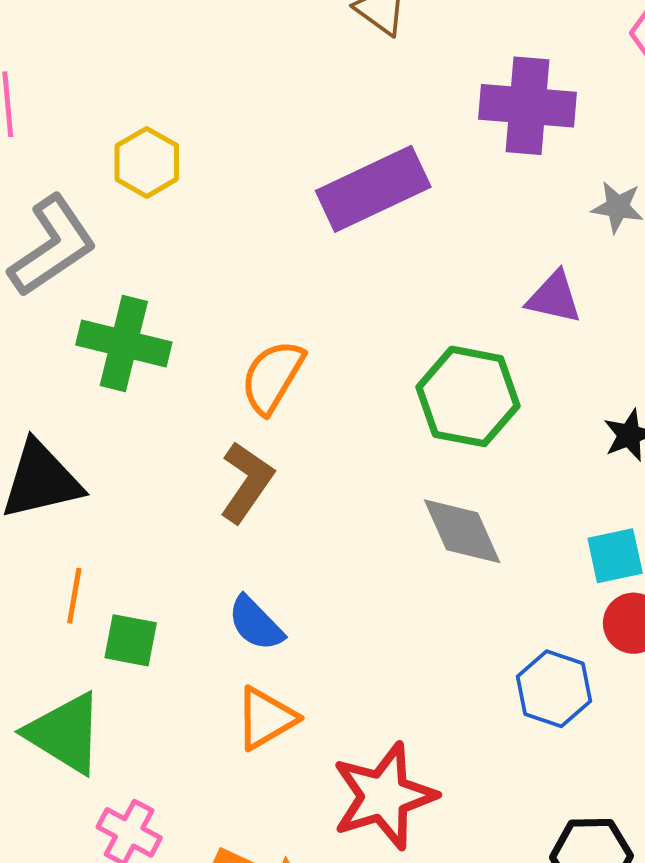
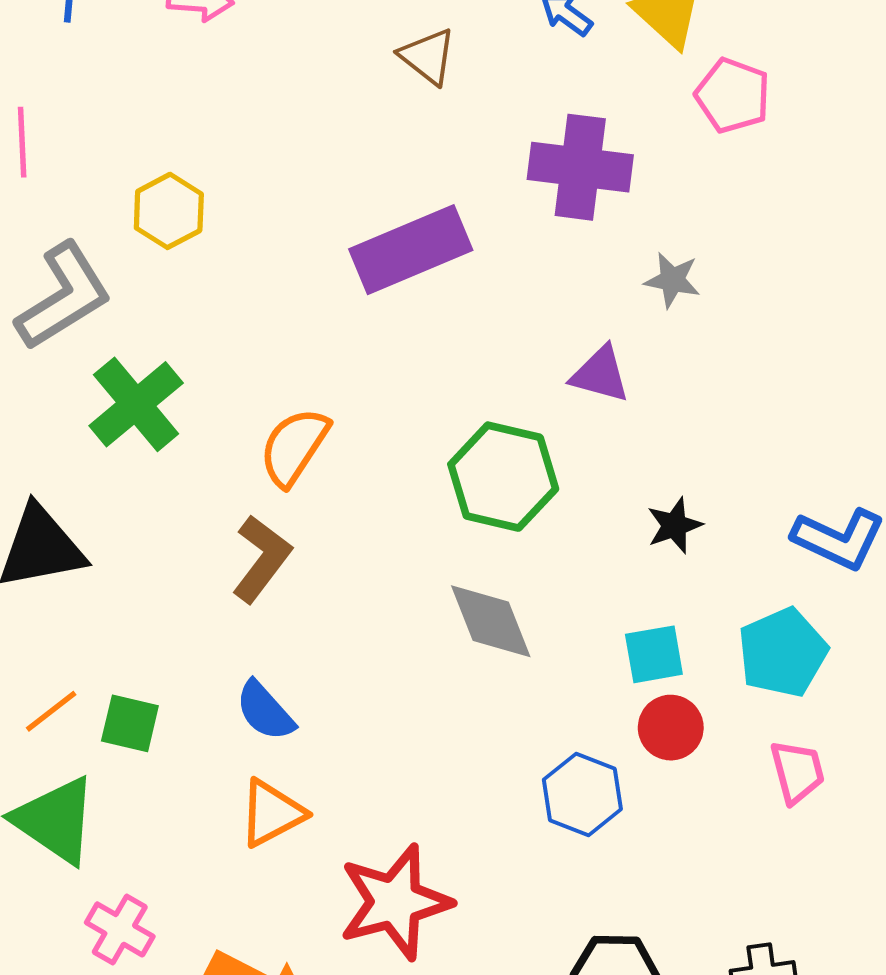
green cross: (124, 343) -> (136, 404), turned 34
orange line: (74, 596) -> (51, 711), moved, turned 40

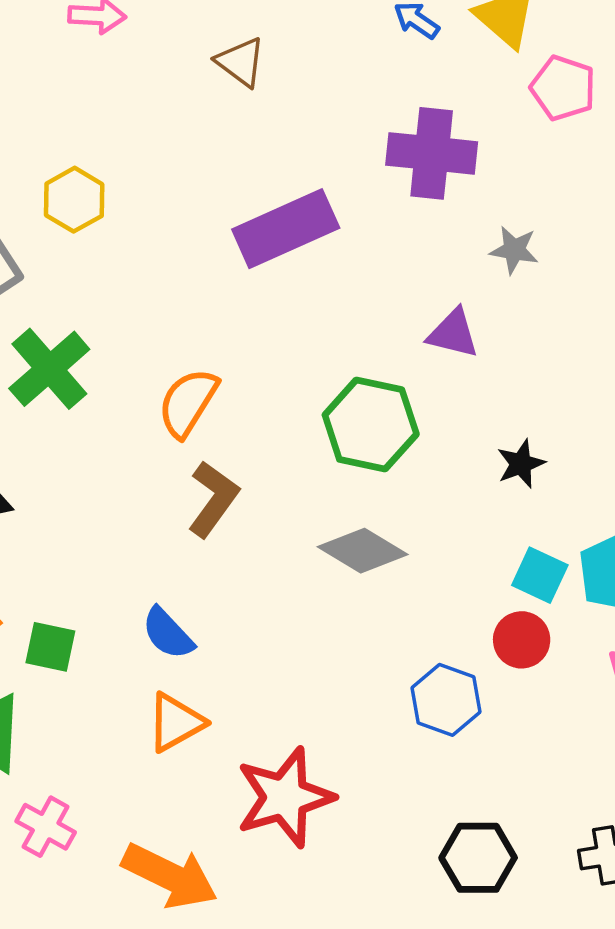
brown triangle: (428, 56) -> (241, 62), moved
brown L-shape: (262, 559) -> (213, 499), moved
gray diamond: (491, 621) -> (363, 551), turned -36
cyan square: (654, 654) -> (540, 575), moved, turned 36

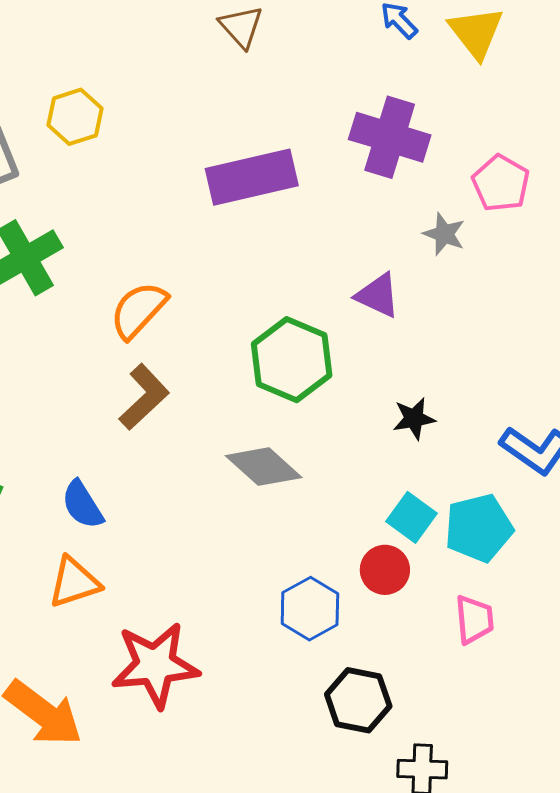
pink pentagon: (563, 88) -> (501, 183), moved
black hexagon: (478, 858) -> (358, 700), moved

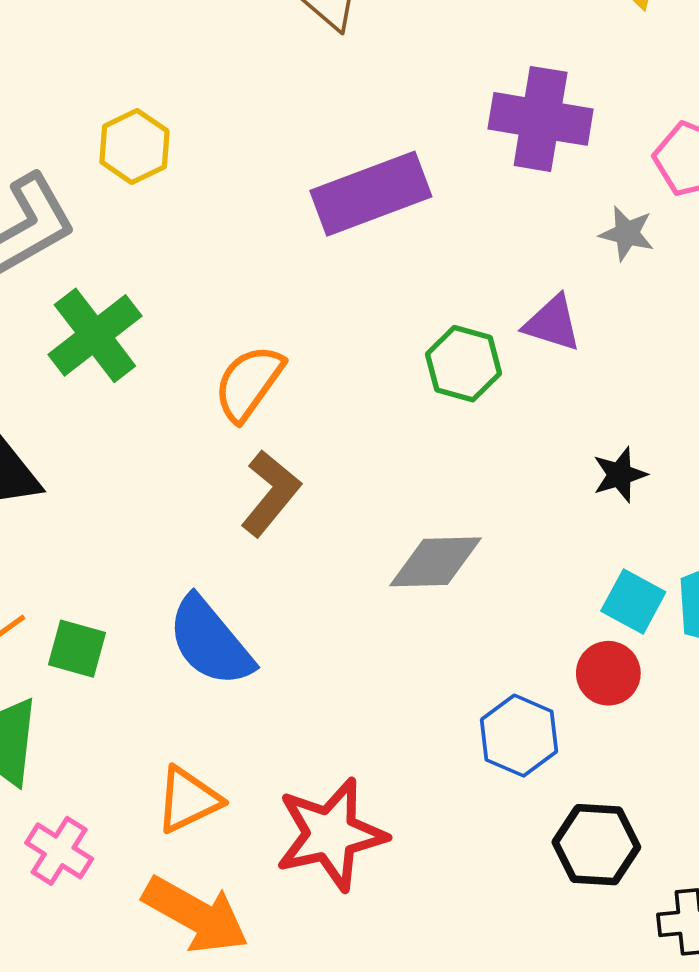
green hexagon: (292, 360) -> (464, 364), moved, size x0.7
gray diamond: (264, 467) -> (435, 562), turned -36
blue semicircle: (82, 505) -> (210, 642), size x1.5
orange triangle: (74, 582) -> (188, 800), moved

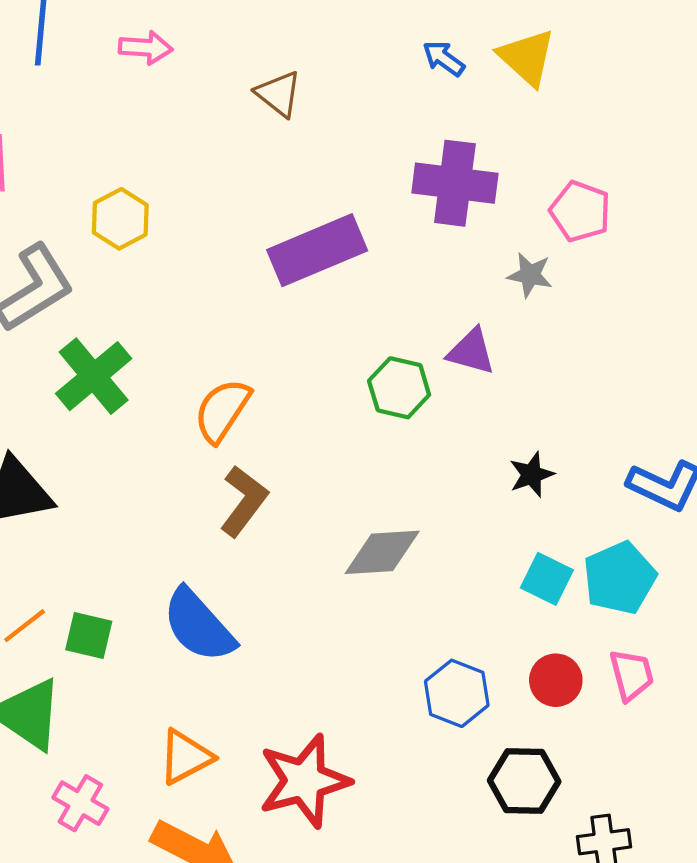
red circle: (608, 673) -> (556, 680), moved

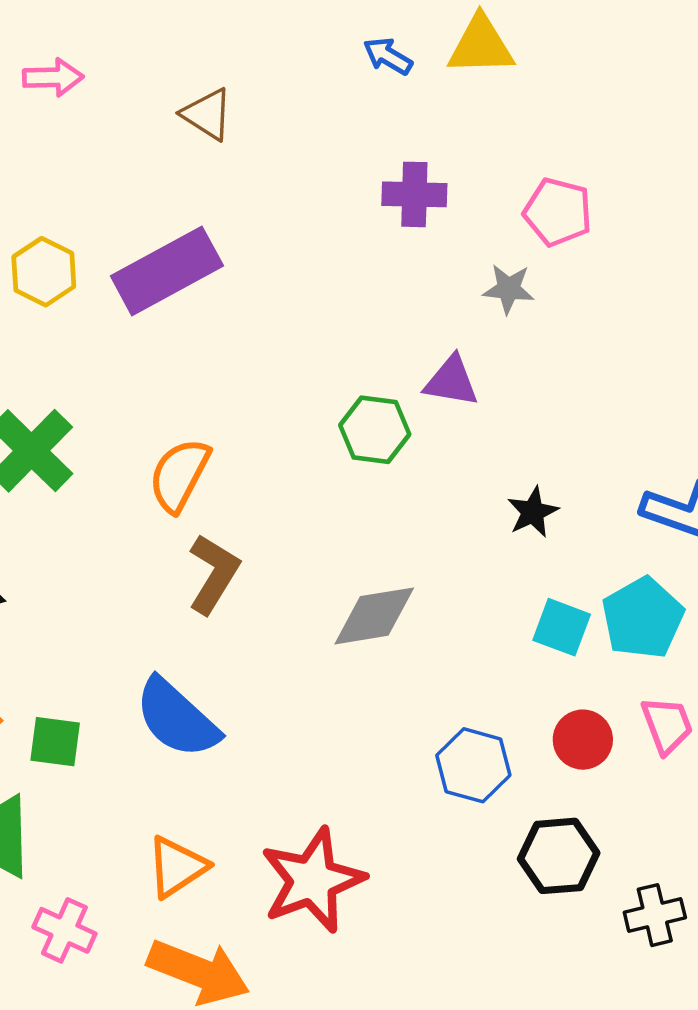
yellow triangle: (527, 57) -> (481, 46), turned -38
purple cross: (455, 183) -> (414, 194), size x0.7
purple rectangle: (317, 250) -> (167, 271), moved

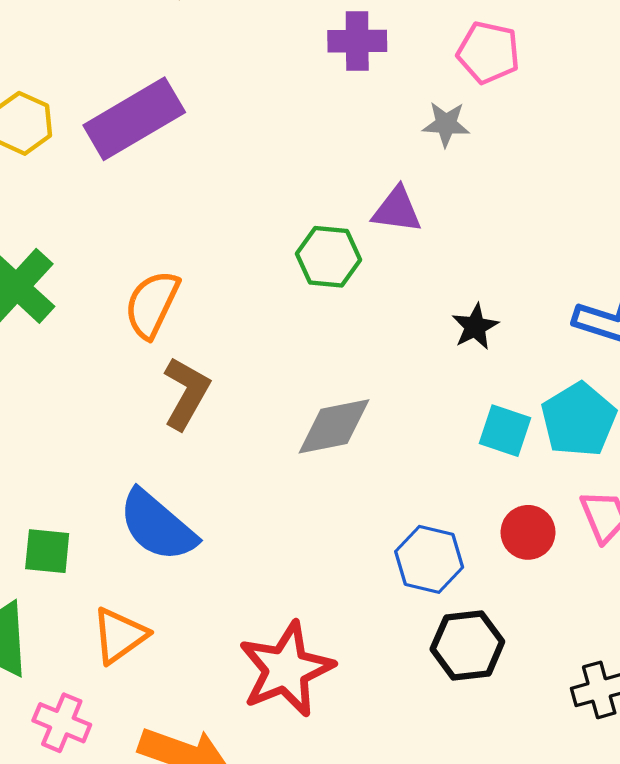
black hexagon: (559, 856) -> (467, 645), moved
orange triangle: (177, 867) -> (120, 635), moved

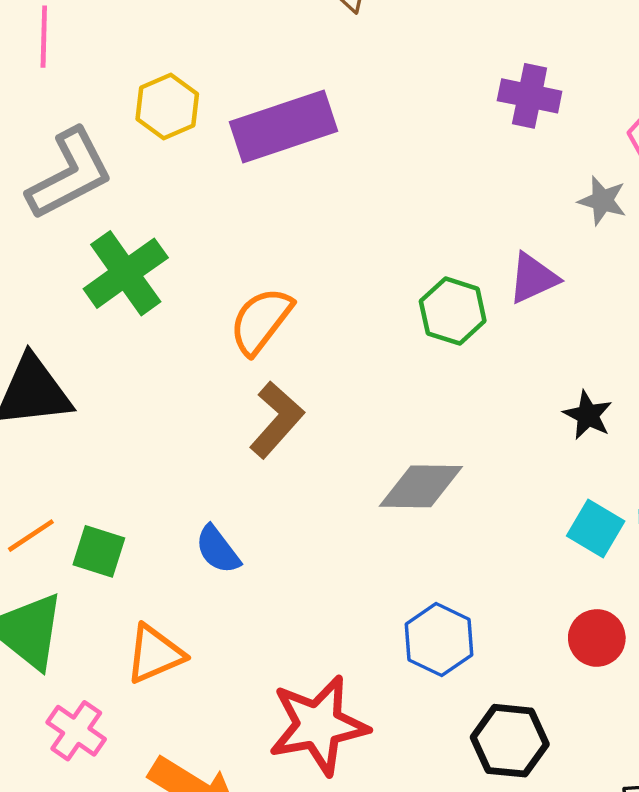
purple triangle: (397, 210) -> (533, 278), turned -44
black star: (475, 327) -> (588, 415), turned -30
blue semicircle: (157, 526) -> (218, 550), size x0.6
blue hexagon: (429, 559) -> (439, 640), moved

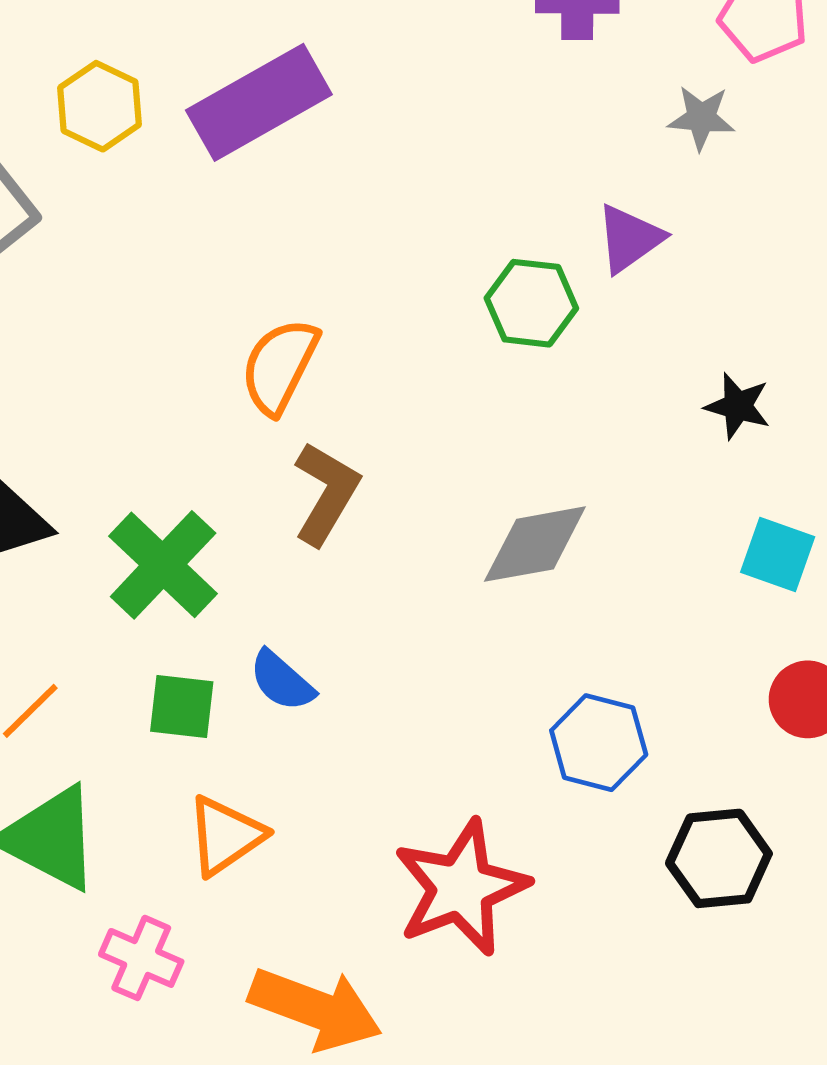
green cross: (126, 273) -> (163, 565), moved
green square: (99, 551) -> (182, 707), moved

